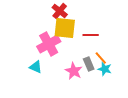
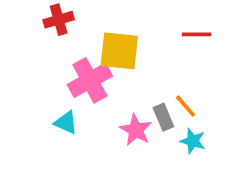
red cross: (60, 11) -> (59, 20), moved, turned 35
red line: (91, 35) -> (196, 34), moved
cyan star: (105, 69) -> (193, 141), moved

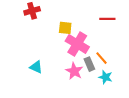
yellow square: (119, 51) -> (65, 28), size x0.6
pink cross: (90, 80) -> (77, 44), moved, turned -30

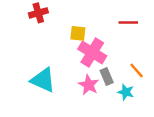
orange line: (101, 58) -> (137, 70), moved
cyan triangle: (36, 67) -> (43, 80), size x1.6

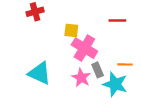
orange line: (137, 70) -> (125, 64), turned -48
cyan star: (126, 92) -> (115, 84), size x1.6

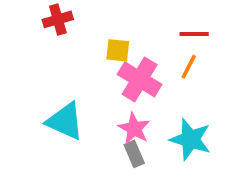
orange line: (125, 64) -> (189, 67), moved, turned -64
gray rectangle: (98, 70) -> (134, 154), moved

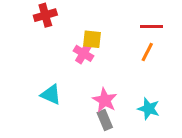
pink cross: (140, 79) -> (84, 53), moved, size x0.6
cyan triangle: (65, 121) -> (51, 95), size x0.7
cyan star: (190, 139) -> (149, 109), size x0.7

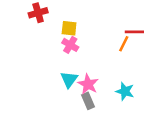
red line: (152, 26) -> (134, 32), moved
yellow square: (92, 39) -> (69, 28), moved
cyan triangle: (51, 95) -> (69, 79), moved, turned 42

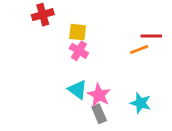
orange line: (124, 44) -> (139, 49), turned 42
cyan triangle: (69, 79) -> (78, 90), turned -30

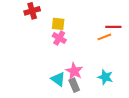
cyan triangle: (78, 90) -> (58, 79), moved

